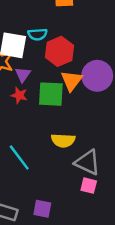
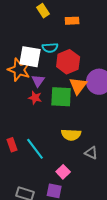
gray triangle: (87, 162) -> (91, 153), size x0.6
pink square: (89, 186) -> (63, 172), moved, turned 32

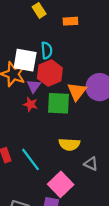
cyan semicircle: (50, 48) -> (47, 50), turned -91
red hexagon: (68, 62) -> (50, 73), moved
pink square: (63, 172) -> (61, 184), size x1.6

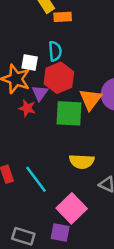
orange rectangle: (70, 21) -> (63, 17), moved
white square: (25, 60) -> (30, 63), size x0.6
red star: (30, 104) -> (27, 108), moved

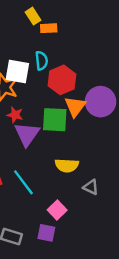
white square: (30, 63) -> (17, 72), size x1.5
red hexagon: (59, 78) -> (62, 80), moved
purple triangle: (40, 93) -> (27, 134), moved, size x1.6
pink square: (72, 208) -> (57, 210), size x0.7

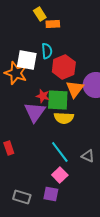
red star: (15, 115) -> (43, 96), moved
yellow semicircle: (67, 165) -> (64, 118), moved
cyan line: (23, 182) -> (60, 152), moved

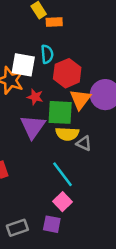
red star: (43, 96) -> (35, 97), moved
gray triangle: (88, 156) -> (84, 143), moved
gray rectangle: (22, 197) -> (17, 228), turned -36

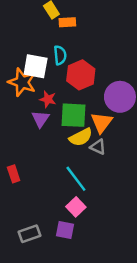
orange triangle: (80, 99) -> (102, 123), moved
purple triangle: (33, 127) -> (40, 119), moved, size x0.7
yellow semicircle: (67, 134) -> (81, 137), turned -30

